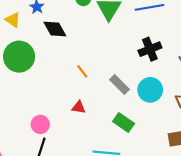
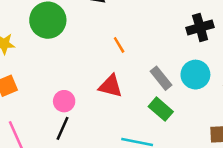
gray rectangle: (119, 84) -> (161, 78), moved
red triangle: (79, 107) -> (111, 86), size x1.5

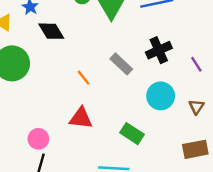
gray rectangle: (161, 78) -> (121, 64), moved

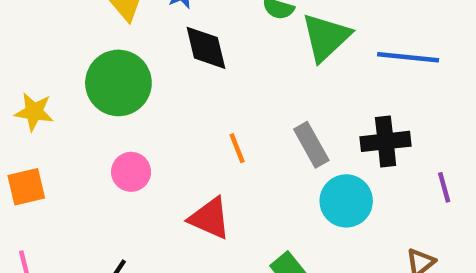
cyan circle: (161, 96) -> (346, 201), moved
pink circle: (38, 139) -> (131, 172), moved

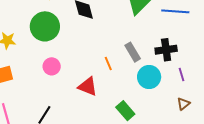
orange line: (237, 148) -> (108, 64), moved
purple line: (444, 187) -> (182, 74), moved

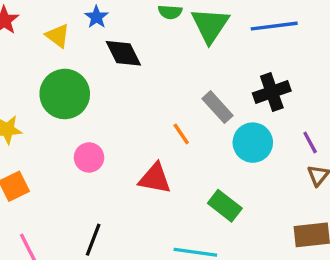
purple line: (182, 74) -> (310, 142), moved

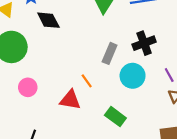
gray rectangle: (218, 107) -> (110, 53), turned 66
orange line: (181, 134) -> (87, 81), moved

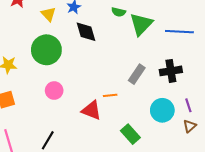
cyan circle: (133, 76) -> (162, 110), moved
orange line: (87, 81) -> (110, 95), turned -72

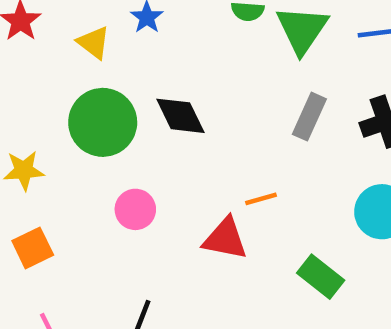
black diamond: (86, 32) -> (180, 116), moved
gray rectangle: (137, 74) -> (309, 117), moved

